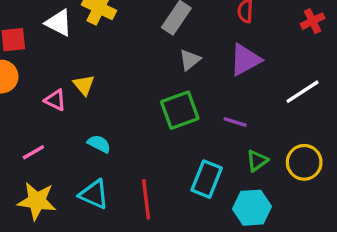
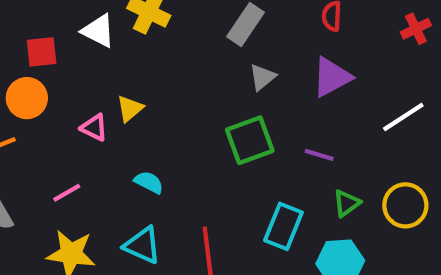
yellow triangle: (84, 85) -> (130, 109), turned 30

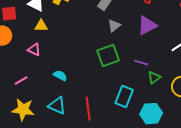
yellow triangle: (130, 109) -> (41, 26), moved, turned 40
green triangle: (346, 203) -> (154, 78), moved

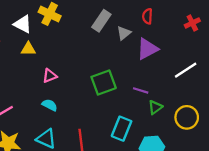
gray triangle: (114, 26) -> (124, 33), moved
pink triangle: (34, 50) -> (50, 76), moved, turned -48

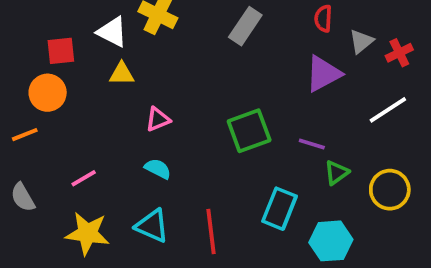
red cross: (192, 23) -> (399, 53), moved
gray triangle: (124, 33) -> (361, 41), moved

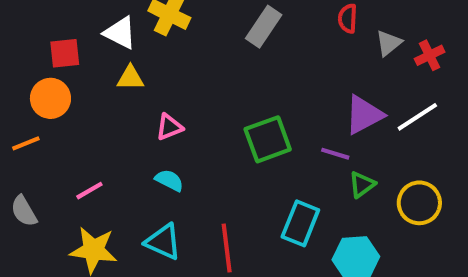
purple triangle: (323, 74) -> (364, 115), moved

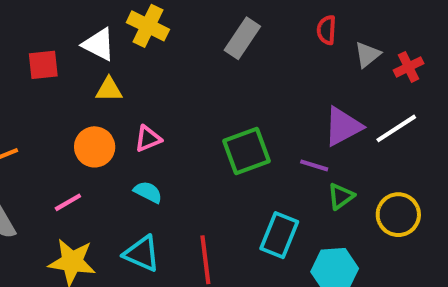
orange circle: (50, 98) -> (95, 147), moved

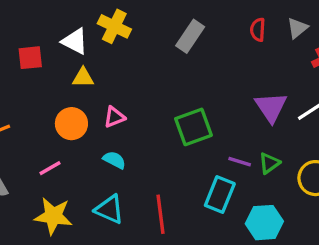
gray triangle: (367, 55) -> (297, 28), moved
purple triangle: (343, 126) -> (271, 107), turned -36
purple line: (314, 165) -> (240, 162), moved

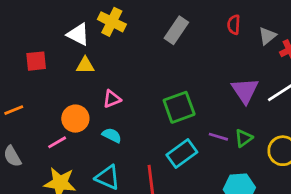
gray triangle: (297, 28) -> (267, 36), moved
red square: (30, 58) -> (36, 61), moved
orange circle: (71, 124) -> (75, 119), moved
cyan rectangle: (220, 195) -> (182, 154), moved, turned 32

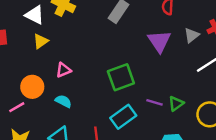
gray triangle: (267, 36) -> (192, 35), moved
yellow triangle: (85, 65) -> (41, 41), turned -35
purple triangle: (245, 90) -> (159, 41), moved

